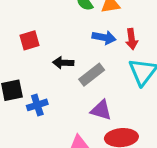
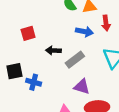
red arrow: (132, 39) -> (106, 23), moved
blue cross: (37, 105) -> (34, 82), turned 32

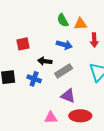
blue arrow: (84, 32) -> (64, 45), moved
blue cross: (34, 82) -> (34, 79), moved

